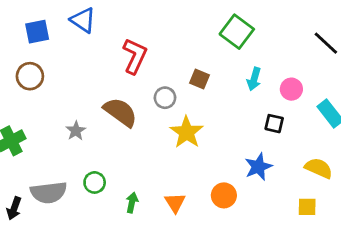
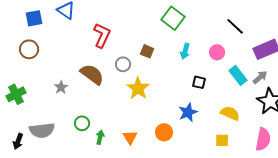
pink circle: (291, 89) -> (217, 52), moved
green circle: (95, 182) -> (82, 123), moved

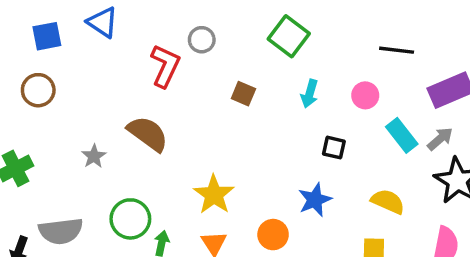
black line: (235, 26) -> (397, 50), turned -36
gray circle: (123, 64) -> (202, 40), moved
yellow star: (138, 88) -> (214, 195), moved
green circle: (82, 123) -> (130, 219), size x1.5

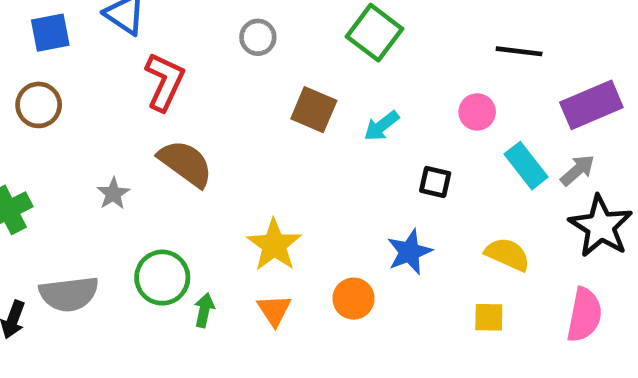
red L-shape: (165, 66) -> (165, 82), moved
brown square: (243, 94) -> (314, 110), size x1.4
cyan arrow: (310, 94) -> (381, 126), moved, turned 36

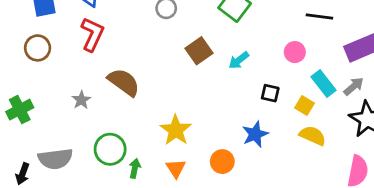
red L-shape: (165, 82) -> (92, 34), moved
brown square: (314, 110) -> (199, 51), turned 32
yellow square: (489, 317) -> (304, 105), moved, turned 30

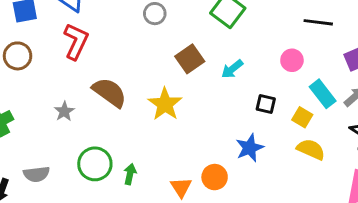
yellow star: (176, 130) -> (165, 104), moved
gray semicircle: (55, 159) -> (37, 174), size x0.7
green arrow: (135, 168) -> (130, 174), moved
orange triangle: (176, 168) -> (181, 187), moved

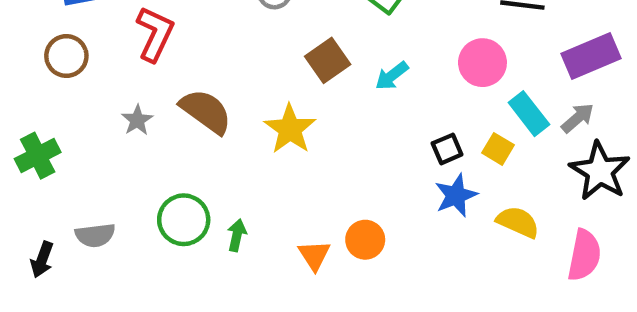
pink circle: (292, 60) -> (482, 63), size x1.4
black square: (266, 104) -> (447, 149), moved, turned -36
gray star: (64, 111) -> (137, 120), moved
blue star: (250, 148) -> (456, 195), moved
yellow semicircle: (311, 149) -> (518, 222), moved

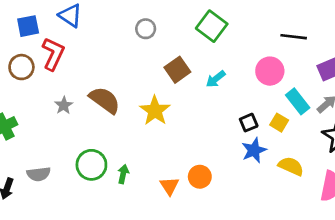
red L-shape: (155, 34) -> (53, 54), moved

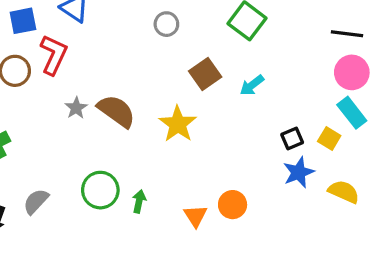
pink circle: (270, 71) -> (352, 72), moved
gray star: (64, 105) -> (76, 108), moved
gray semicircle: (39, 174) -> (36, 201), turned 140

